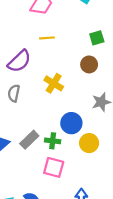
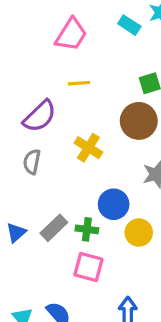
brown circle: (89, 64) -> (139, 121), size x1.5

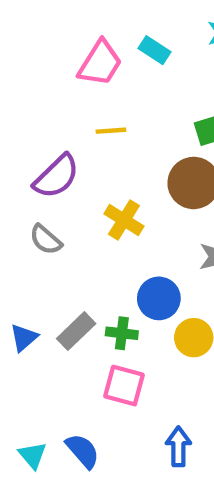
cyan rectangle: (129, 25) -> (154, 50), moved
gray semicircle: (32, 162) -> (46, 240), turned -60

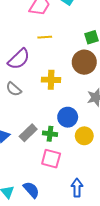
yellow cross: (124, 220) -> (51, 80), turned -30

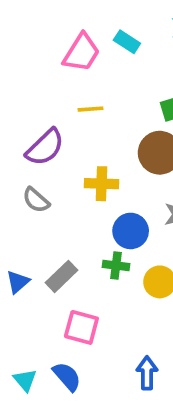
blue circle: (68, 117) -> (131, 231), moved
green cross: (50, 134) -> (116, 266), moved
pink square: (51, 159) -> (81, 327), moved

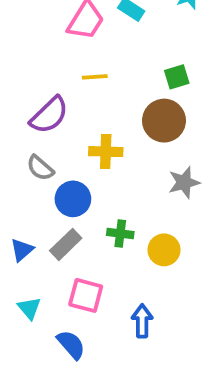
blue circle: (131, 231) -> (73, 199), moved
blue arrow: (147, 373) -> (142, 321), moved
cyan triangle: (25, 380) -> (29, 308), moved

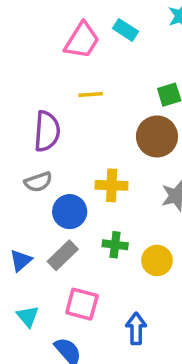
purple semicircle: (49, 115) -> (47, 131), turned -42
yellow cross: (106, 152) -> (112, 185), moved
gray semicircle: (40, 168) -> (38, 182), turned -60

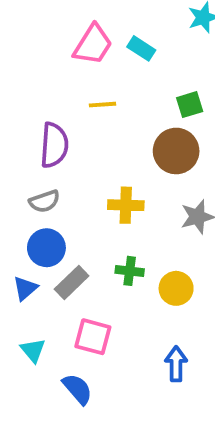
cyan rectangle: (126, 30) -> (141, 48), moved
blue circle: (70, 212) -> (46, 248), moved
blue arrow: (136, 329) -> (176, 364), moved

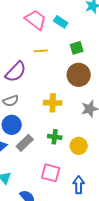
pink trapezoid: (93, 45) -> (36, 20), turned -85
green square: (190, 105) -> (77, 48), moved
purple semicircle: (54, 145) -> (16, 72), turned 40
pink square: (93, 337) -> (51, 173), moved

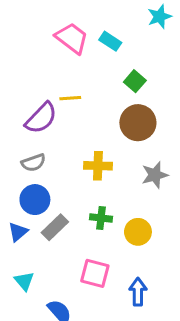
green square: (77, 48) -> (135, 81), turned -32
yellow line: (41, 51) -> (70, 98), moved

